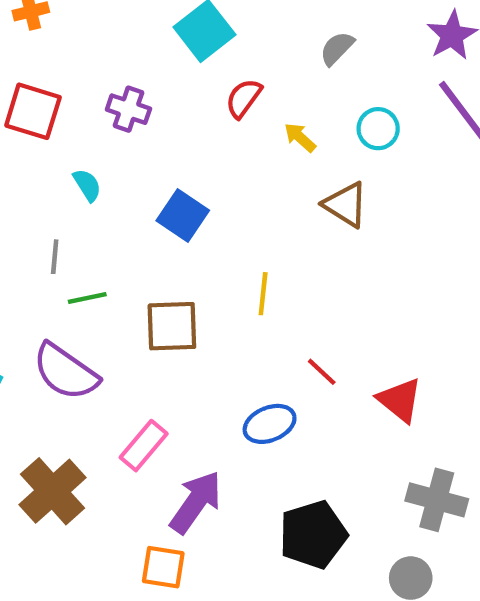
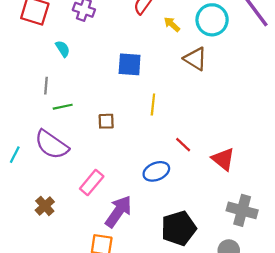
cyan circle: (378, 129) -> (212, 20), size x1.5
blue square: (183, 215) -> (130, 64), moved, turned -30
brown square: (172, 326) -> (106, 121), size x0.6
brown cross: (52, 491) -> (45, 206), size x0.6

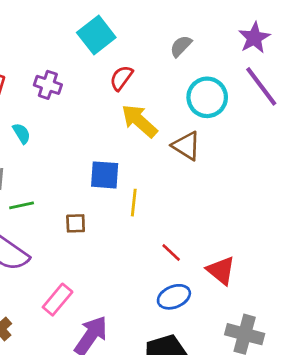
yellow arrow: (172, 24) -> (139, 121), moved, size x1.8
blue square: (130, 64) -> (105, 175), moved
blue ellipse: (156, 171) -> (174, 297), moved

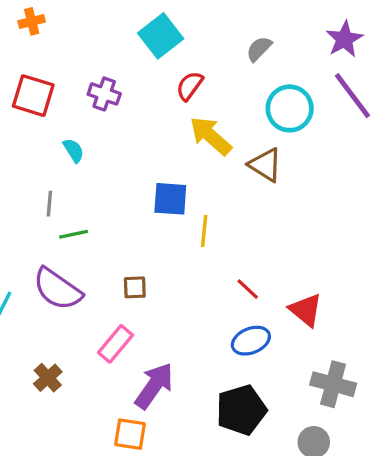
brown square: (76, 223) -> (135, 287), moved

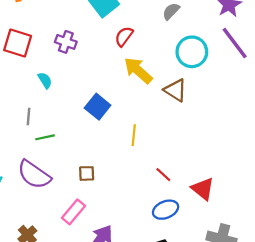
blue square: (170, 199) -> (98, 107), moved, turned 35

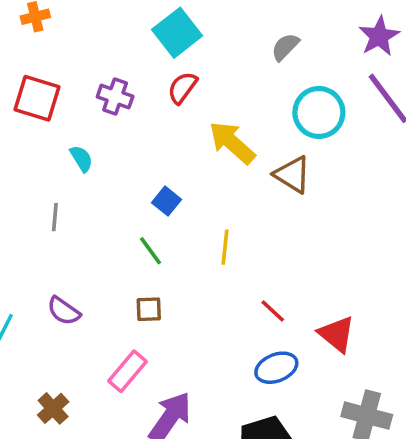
red semicircle: (124, 36) -> (182, 88), moved
blue square: (98, 107) -> (166, 201), size x0.7
green line: (45, 137) -> (151, 251), moved, turned 66
purple semicircle: (34, 175) -> (64, 311), size x0.6

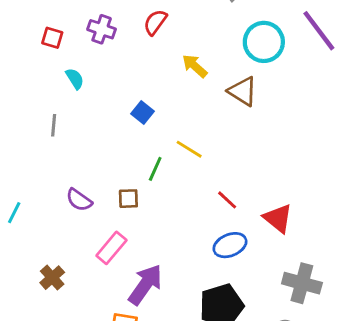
red square: (37, 98) -> (52, 38), moved, size x0.6
yellow arrow: (232, 143) -> (195, 66), size x0.7
yellow line: (225, 247) -> (189, 149), turned -64
green line: (151, 251) -> (155, 169), moved, turned 60
purple semicircle: (64, 311) -> (79, 200), moved

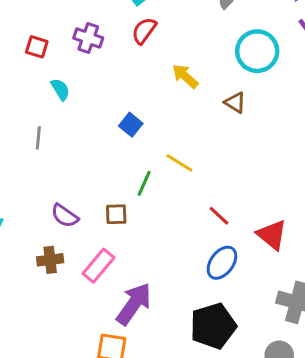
brown triangle: (243, 91) -> (235, 103), size x0.7
blue ellipse: (230, 245) -> (222, 263), turned -32
brown cross: (52, 278) -> (50, 260), moved, turned 35

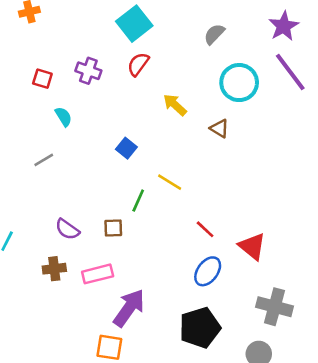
gray line: (38, 138) -> (44, 160), turned 54
pink rectangle: (99, 266) -> (98, 274), turned 36

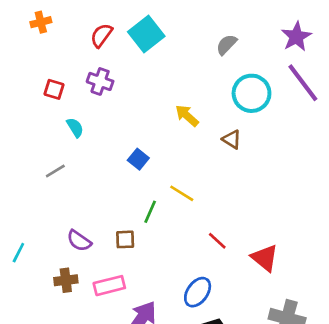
red semicircle: (138, 64) -> (101, 35), moved
blue ellipse: (208, 271) -> (198, 292), moved

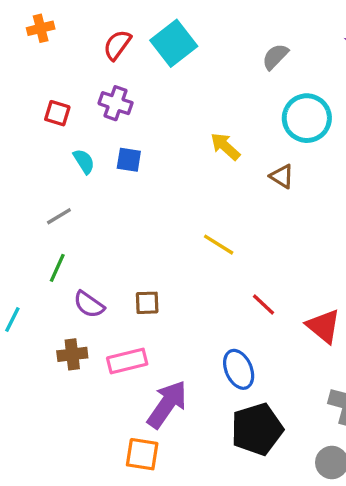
blue square: (138, 159) -> (129, 160), moved, turned -30
green line: (150, 212) -> (57, 268), moved
blue ellipse: (198, 292) -> (239, 369), turned -60

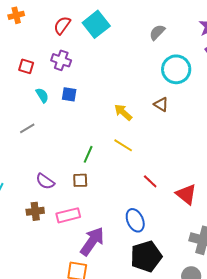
yellow arrow: (225, 146) -> (123, 112), moved
green line: (57, 268) -> (88, 154), moved

